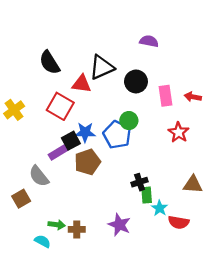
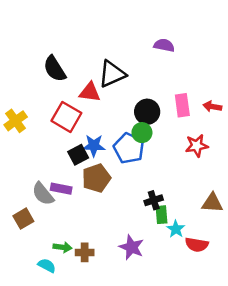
black circle: (136, 81) -> (147, 112), moved
red star: (179, 132) -> (197, 146), turned 30
purple rectangle: (58, 152) -> (61, 189), moved, turned 42

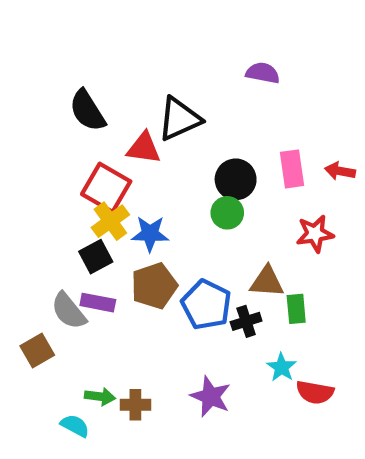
yellow cross: (16, 121) -> (110, 221), moved
blue pentagon: (129, 148) -> (206, 305), moved
black square: (78, 155) -> (96, 257), moved
brown triangle: (212, 203) -> (267, 282), moved
green rectangle: (161, 215) -> (296, 309), moved

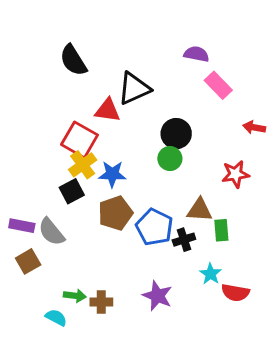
black semicircle: (87, 111) -> (73, 60), moved
pink rectangle: (292, 169) -> (218, 85), moved, turned -36
purple rectangle: (98, 303) -> (22, 226), moved

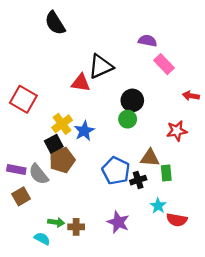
black semicircle: (73, 60) -> (55, 23), moved
red square: (80, 140) -> (23, 99), moved
blue star: (112, 174) -> (84, 131), turned -30
brown pentagon: (115, 213) -> (62, 160), moved

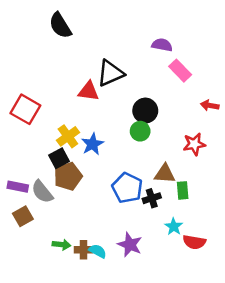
cyan semicircle: (42, 239) -> (98, 251), moved

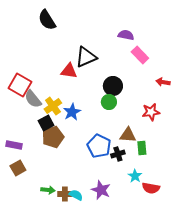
gray semicircle: (42, 192) -> (33, 99), moved

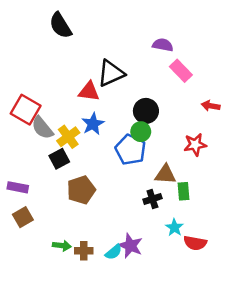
blue star: (72, 112) -> (93, 124), moved
brown pentagon: (53, 137) -> (81, 190), moved
blue pentagon: (99, 146) -> (130, 150), moved
cyan semicircle: (76, 195) -> (114, 252), moved, turned 112

